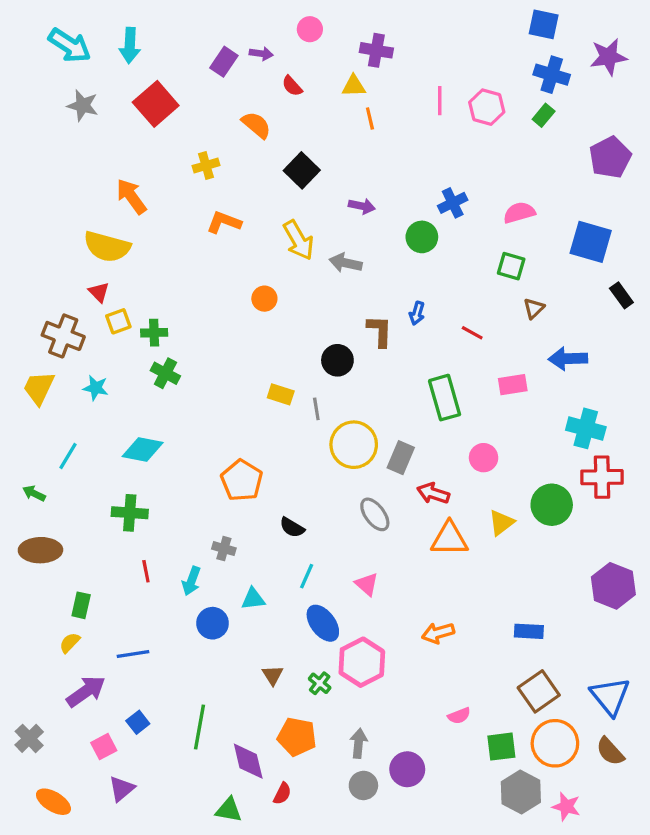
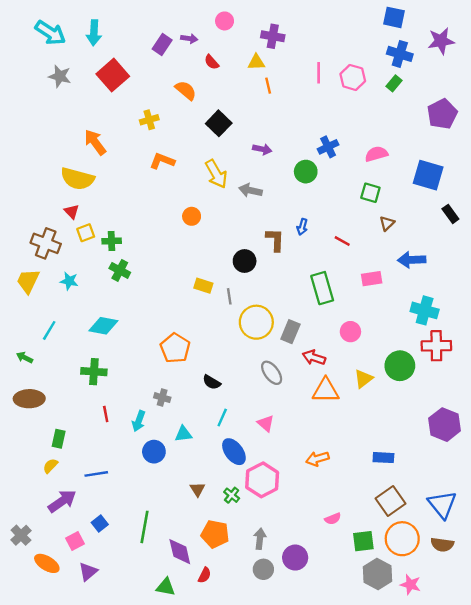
brown semicircle: (610, 751) -> (442, 545), turned -40
orange ellipse: (53, 802) -> (47, 563), moved

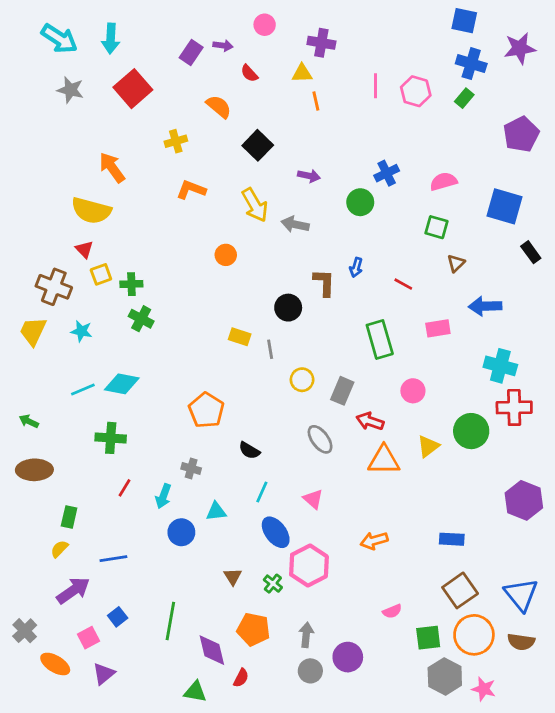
yellow circle: (256, 322) -> (302, 380), size x0.6
cyan line: (49, 330) -> (83, 389), moved, turned 36
red line: (106, 414) -> (125, 488), turned 42

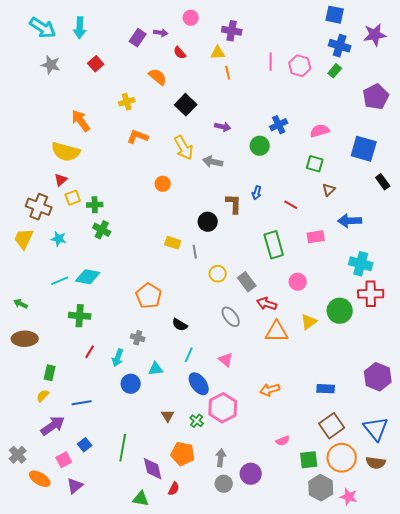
red square: (133, 89) -> (96, 64), size x0.6
red triangle: (84, 249) -> (61, 180), turned 32
gray rectangle: (342, 391) -> (247, 282), turned -60
purple hexagon: (524, 500) -> (378, 377), moved

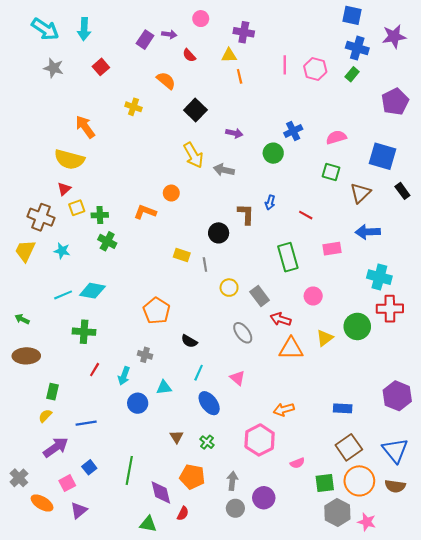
yellow cross: (127, 102) -> (133, 107), turned 35
orange L-shape: (138, 137) -> (145, 212), moved
brown triangle: (329, 190) -> (360, 193), moved, size x1.5
pink hexagon: (223, 408) -> (260, 440), moved

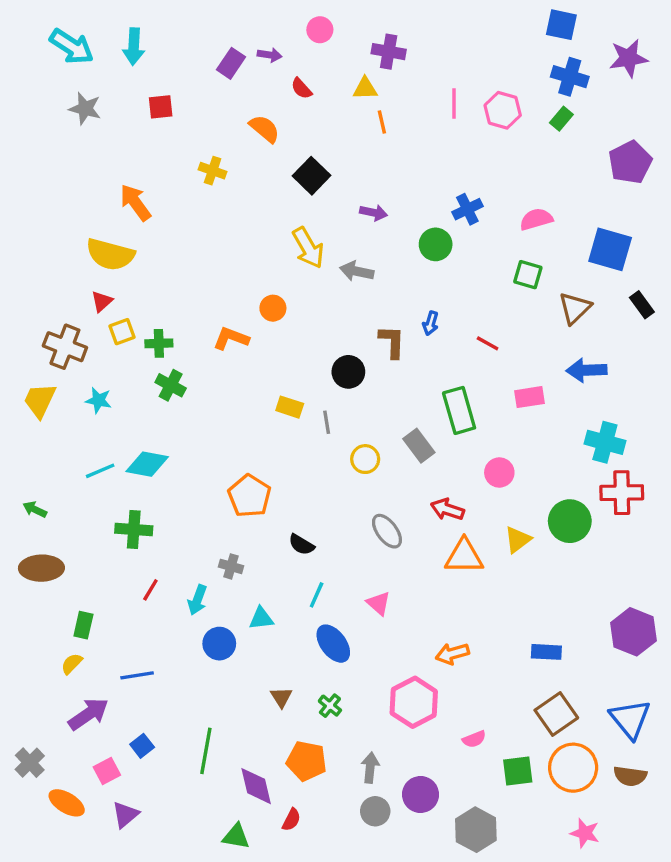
red square: (101, 67) -> (161, 107), turned 35
gray rectangle: (260, 296) -> (419, 446), moved
gray hexagon: (337, 512) -> (476, 830), moved

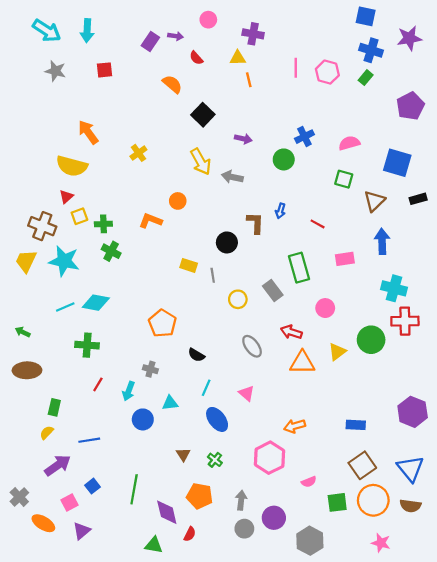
yellow cross: (213, 171) -> (138, 153), moved, turned 35
black rectangle: (642, 305) -> (418, 199), turned -70
blue arrow: (587, 370) -> (382, 241), turned 90
cyan star: (98, 400) -> (64, 261), size x1.8

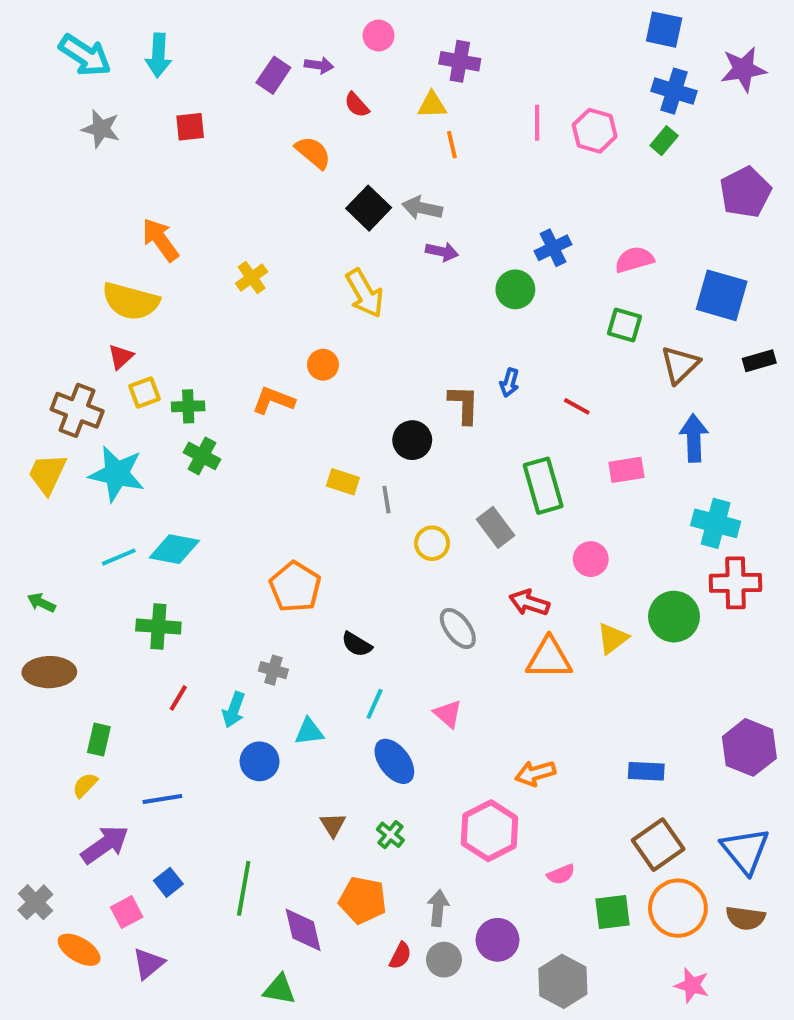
gray arrow: (232, 177) -> (422, 208), moved
red semicircle: (190, 534) -> (400, 956), moved

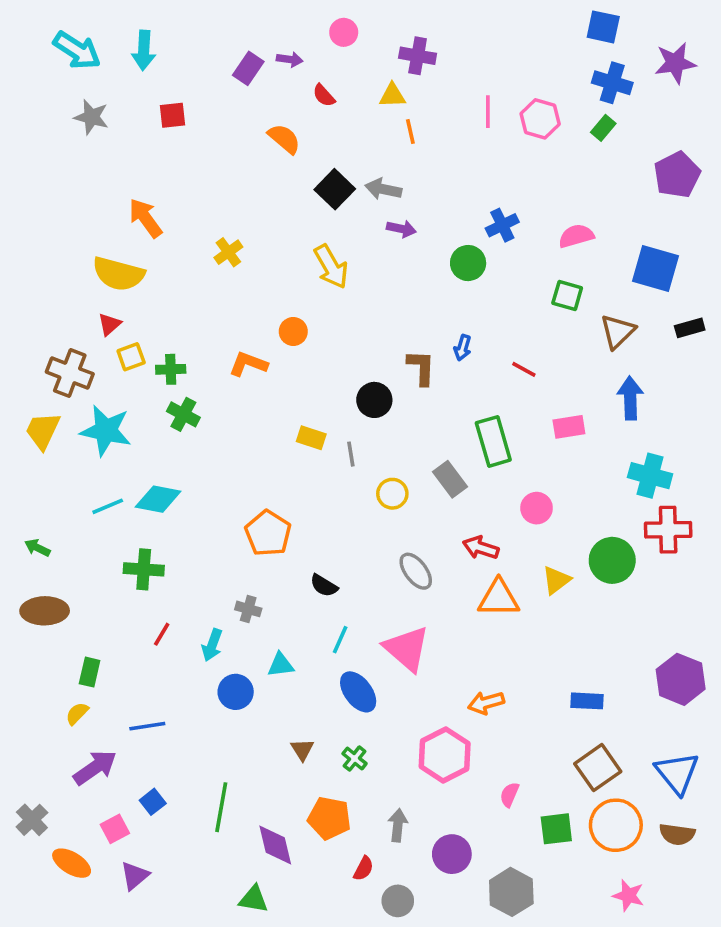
pink triangle: (448, 714) -> (407, 649), size x1.8
pink semicircle: (561, 874) -> (509, 795), turned 135
gray circle: (444, 960) -> (398, 901), moved

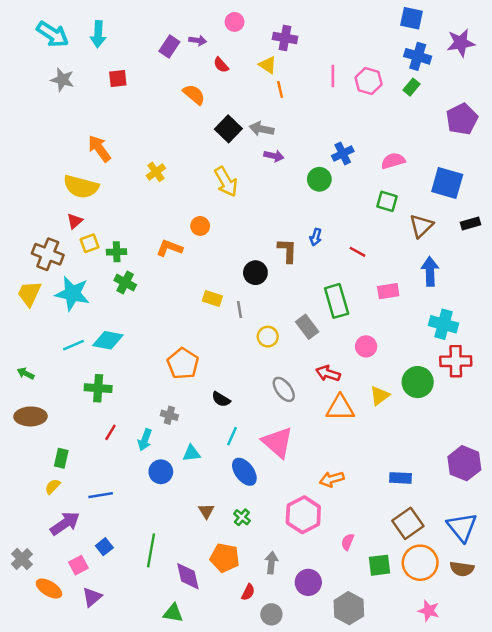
yellow triangle: (392, 95) -> (268, 65), turned 36

